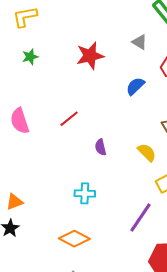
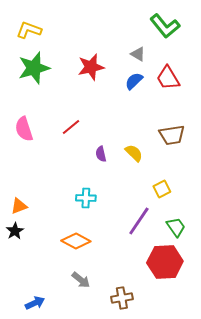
yellow L-shape: (25, 17) -> (29, 30), turned 30
green star: (30, 57) -> (34, 68), size x2.0
blue semicircle: (135, 86) -> (134, 81), moved
yellow semicircle: (147, 152) -> (134, 153), moved

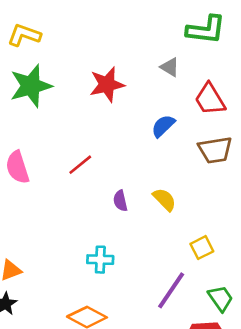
green L-shape: (165, 26) -> (206, 30), turned -44
blue semicircle: (134, 81) -> (163, 126), moved
brown trapezoid: (172, 135) -> (215, 150), moved

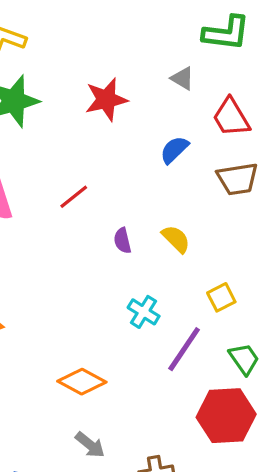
cyan cross: (100, 260) -> (144, 312), moved, turned 30

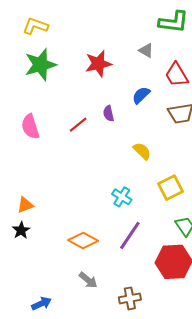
purple semicircle: (122, 241) -> (109, 113), moved
yellow square: (221, 297) -> (171, 188), size x1.4
purple line: (184, 349) -> (130, 235), moved

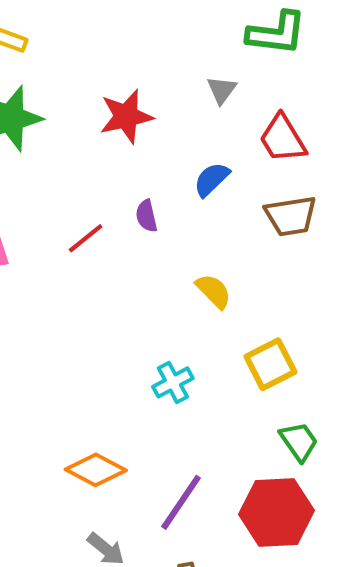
gray triangle: (146, 50) -> (222, 90), turned 35
cyan cross: (122, 197) -> (173, 382), turned 30
purple line: (130, 235) -> (181, 502), moved

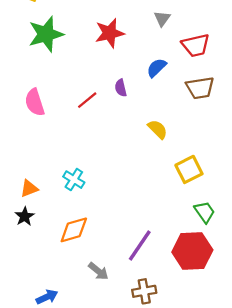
red trapezoid: (283, 139) -> (196, 45), turned -72
cyan cross: (173, 382) -> (74, 180), moved, turned -30
orange diamond: (96, 470) -> (74, 230), moved, turned -44

